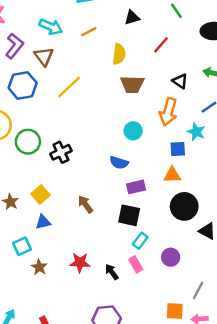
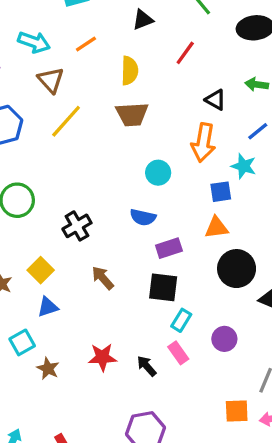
brown triangle: (44, 56) -> (51, 80), moved
brown trapezoid: (132, 84) -> (132, 114), moved
black cross: (61, 152) -> (77, 226), moved

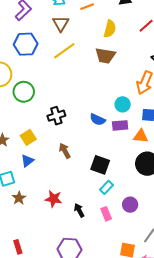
cyan circle: (158, 173) -> (123, 104), moved
purple rectangle: (169, 248) -> (120, 125), moved
blue triangle: (48, 307) -> (27, 161), turned -32
pink rectangle: (178, 353) -> (106, 214), moved

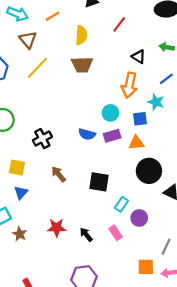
yellow square: (28, 137) -> (17, 168), turned -35
cyan rectangle: (106, 187) -> (121, 204), moved

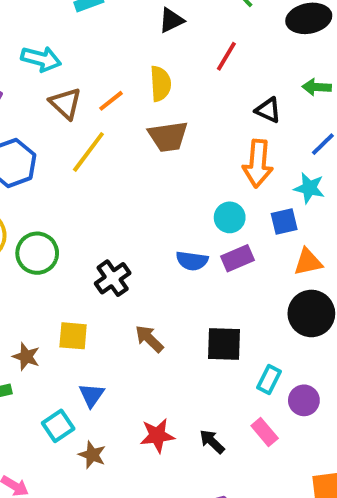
orange line: (52, 16) -> (111, 101), moved
orange triangle: (136, 143) -> (308, 262), moved
blue triangle: (21, 193) -> (92, 395), moved

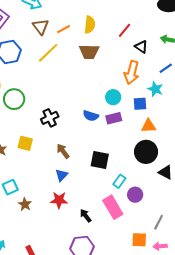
red line: (226, 56) -> (125, 30), moved
blue triangle: (92, 395) -> (62, 175), moved
pink rectangle: (265, 432) -> (113, 207), size x1.6
black arrow: (212, 442) -> (86, 216), moved

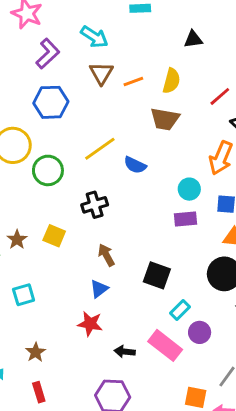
yellow line: (48, 53) -> (100, 149), moved
blue semicircle: (91, 116) -> (135, 165), moved
brown star: (25, 204) -> (36, 352), moved
pink rectangle: (113, 207) -> (165, 345), turned -30
black arrow: (86, 216) -> (125, 352), turned -56

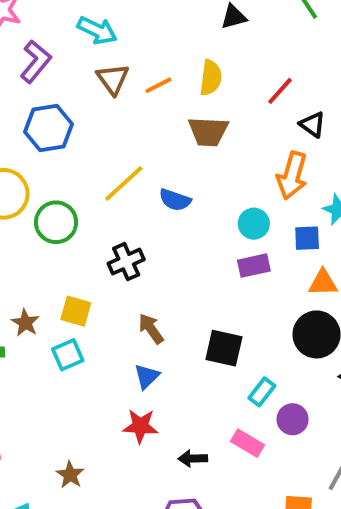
cyan square: (24, 295) -> (68, 355), moved
pink rectangle: (165, 345) -> (247, 443), size x0.7

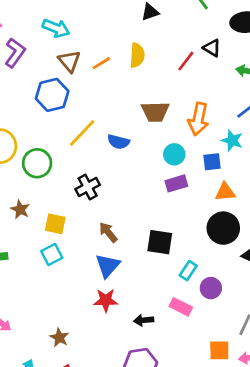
black triangle: (312, 124) -> (212, 48), moved
blue hexagon: (48, 128) -> (52, 95), moved
brown trapezoid: (208, 132) -> (155, 112), moved
brown star: (25, 323) -> (20, 209), moved
blue triangle: (147, 376) -> (108, 266), size x1.4

